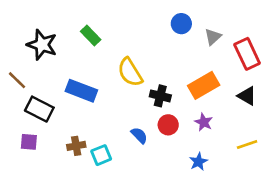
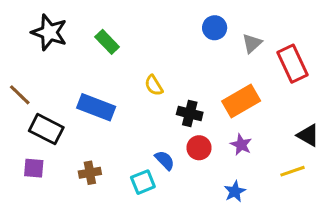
black star: (42, 45) -> (49, 32), moved
yellow semicircle: (130, 72) -> (154, 85), size x0.6
black triangle: (247, 96) -> (308, 135), moved
cyan square: (101, 155) -> (143, 182), moved

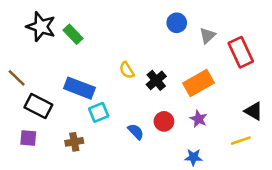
green rectangle: (107, 42) -> (73, 34), moved
black cross: (190, 113) -> (156, 80), moved, turned 36
cyan square: (143, 182) -> (99, 112), moved
blue star: (235, 191) -> (193, 157), turned 30

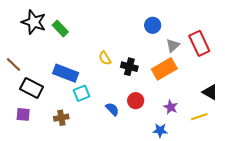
blue circle: (177, 23) -> (153, 25), moved
gray triangle: (207, 36) -> (173, 45), moved
black cross: (156, 80) -> (129, 67), turned -35
purple star: (199, 119) -> (171, 107), moved

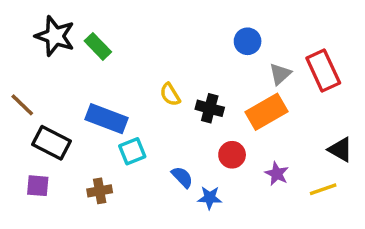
red circle: (136, 101) -> (232, 155), moved
blue star: (160, 130) -> (210, 198), moved

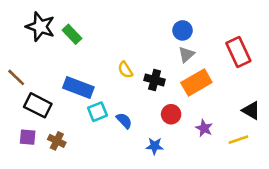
gray triangle: (280, 74) -> (186, 55), moved
blue semicircle: (182, 177) -> (124, 121), moved
brown cross: (100, 191) -> (57, 141), moved, turned 36

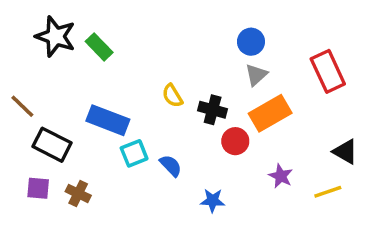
red circle: (171, 114) -> (235, 141), moved

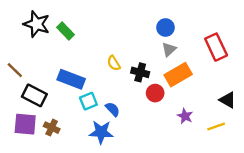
purple square: (38, 188) -> (25, 124), size x1.5
blue star: (213, 200) -> (101, 132), moved, size x1.5

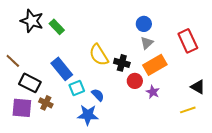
yellow semicircle: (114, 63) -> (99, 55), size x1.6
blue rectangle: (71, 79) -> (62, 69), turned 30
purple star: (185, 116) -> (153, 92), moved
brown cross: (52, 128) -> (46, 103), moved

